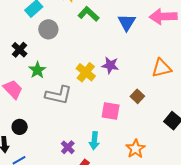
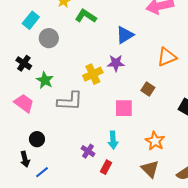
blue triangle: (127, 22) -> (125, 35), moved, turned 36
yellow cross: (86, 72) -> (93, 74), turned 36

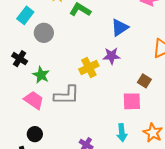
pink trapezoid: (24, 103) -> (34, 100), moved
pink square: (124, 108) -> (132, 101), moved
cyan arrow: (113, 140) -> (122, 133), moved

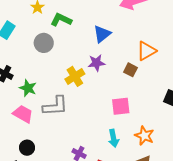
gray circle: (44, 33) -> (44, 43), moved
brown square: (144, 81) -> (131, 70), moved

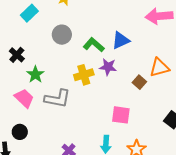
green L-shape: (61, 20) -> (94, 45), moved

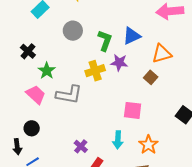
green L-shape: (94, 45) -> (105, 41), turned 70
orange triangle: (159, 68) -> (162, 54), moved

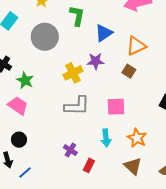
gray circle: (73, 31) -> (45, 37), size x1.4
green L-shape: (105, 41) -> (77, 16), moved
gray L-shape: (69, 95) -> (77, 106), moved

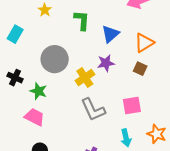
gray circle: (45, 37) -> (55, 59), moved
gray L-shape: (77, 106) -> (93, 110), turned 72

